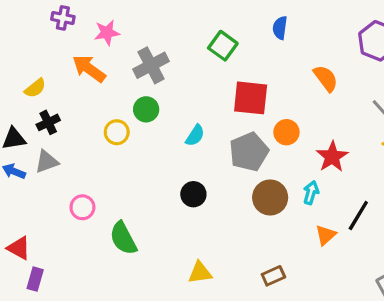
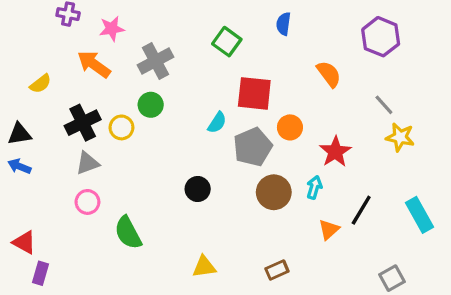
black cross: (48, 122) -> (83, 123), moved, size x1.5
cyan semicircle: (195, 135) -> (217, 123), moved
gray triangle: (47, 162) -> (87, 163), moved

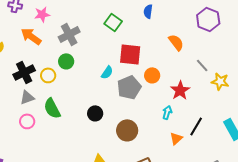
gray line: (384, 105) -> (202, 65), moved
brown circle: (274, 192) -> (127, 130), moved
green semicircle: (128, 233) -> (52, 108), moved

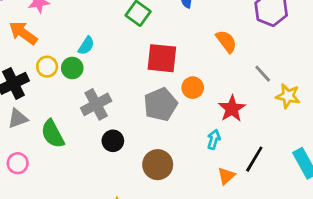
gray cross: (69, 34) -> (96, 104), moved
cyan semicircle: (107, 72) -> (86, 46), moved
yellow circle: (48, 75) -> (47, 67), moved
pink circle: (27, 121) -> (18, 163), moved

